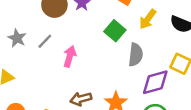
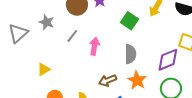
gray star: (17, 38) -> (47, 22), moved
gray semicircle: (136, 55) -> (130, 54), moved

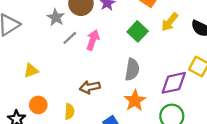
gray star: (47, 22) -> (56, 17), moved
pink arrow: (94, 46) -> (93, 40), moved
brown arrow: (108, 80) -> (90, 87), moved

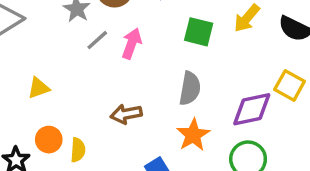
green square: (138, 31) -> (199, 32), turned -30
yellow semicircle: (69, 112) -> (78, 150), moved

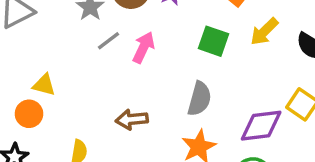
yellow triangle: (39, 88) -> (44, 85), turned 30
orange circle: (49, 140) -> (29, 114), moved

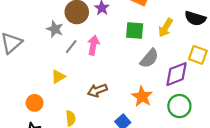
yellow arrow: (264, 32) -> (165, 28), moved
yellow triangle: (44, 85) -> (58, 77), moved, turned -32
gray semicircle: (199, 99) -> (149, 58), moved, turned 40

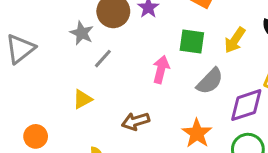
pink arrow: (93, 45) -> (161, 69), moved
orange circle: (35, 103) -> (36, 136), moved

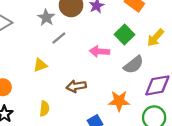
green square: (192, 41) -> (125, 34), turned 30
pink arrow: (161, 69) -> (100, 51), turned -108
orange star: (197, 133) -> (119, 101), turned 30

